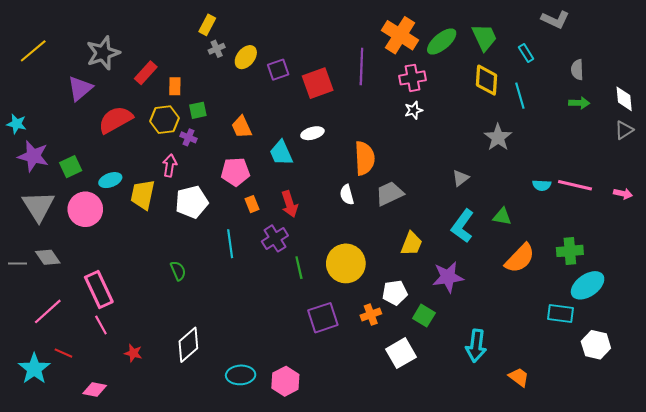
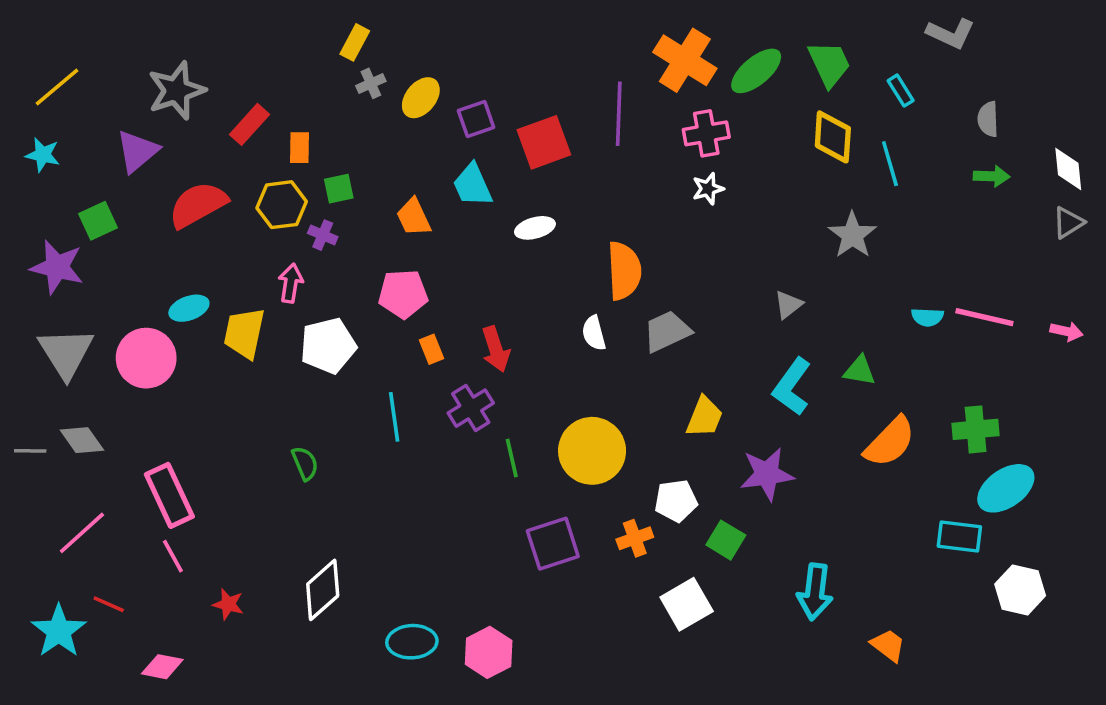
cyan star: (17, 124) -> (43, 155), moved
cyan trapezoid: (281, 153) -> (473, 185), moved
green square: (71, 167) -> (98, 221), moved

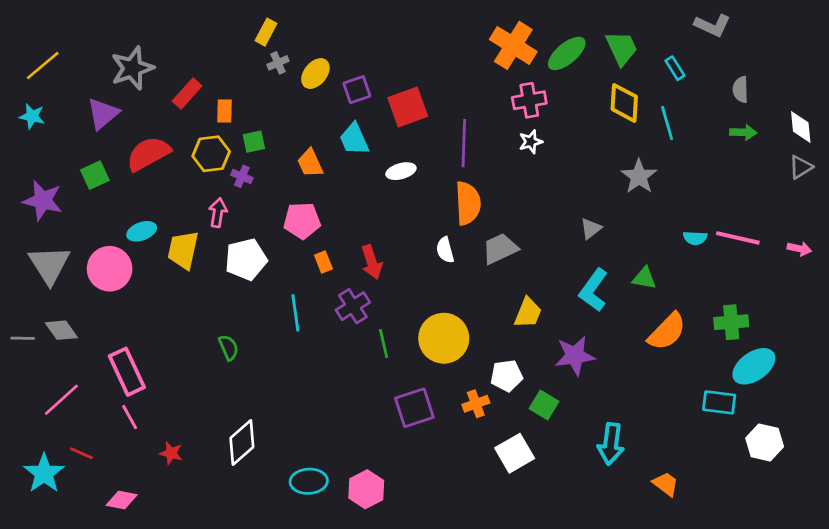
purple line: (619, 114) -> (464, 143), moved
green square: (98, 221) -> (95, 175), moved

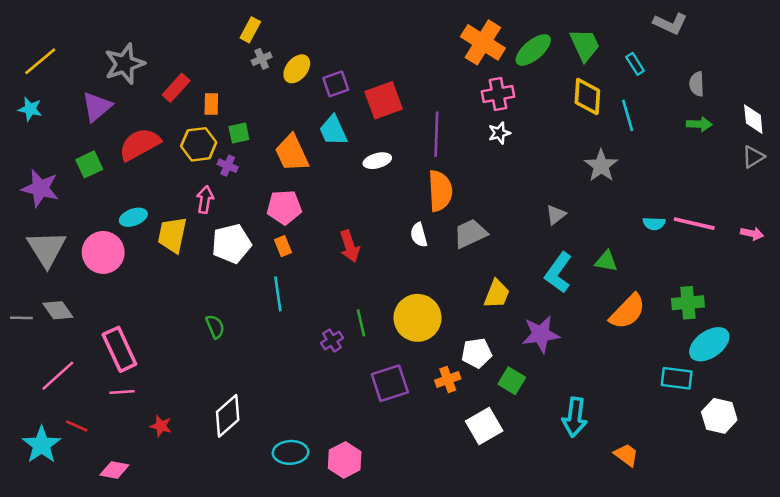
orange trapezoid: (310, 163) -> (292, 153), size x1.4
orange rectangle: (323, 262) -> (283, 246), moved
purple cross: (353, 306) -> (332, 340), moved, size x0.7
pink line: (130, 417) -> (122, 392), turned -65

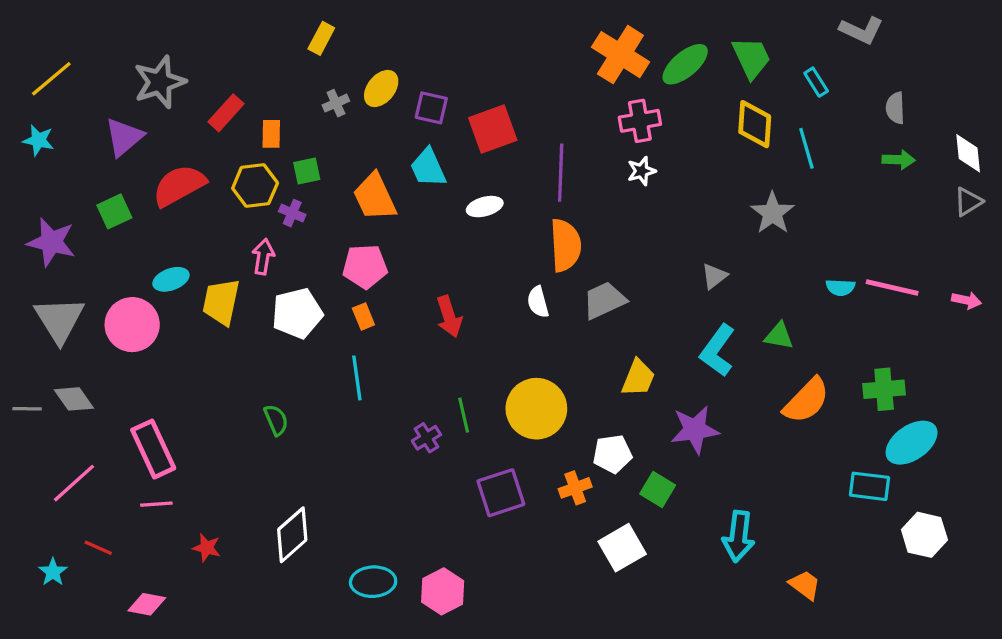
gray cross: (262, 59) -> (336, 103), moved
purple square: (336, 84) -> (431, 108), turned 32
cyan star: (42, 445) -> (53, 572), size x0.6

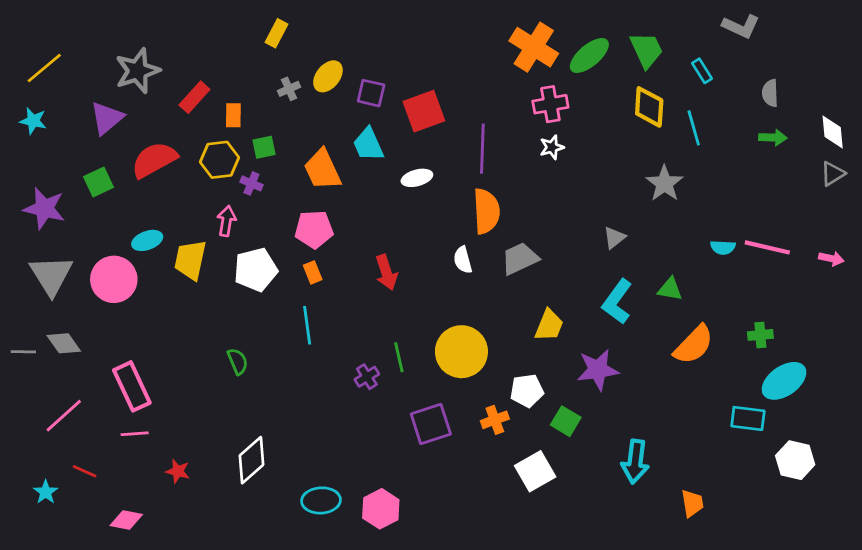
green cross: (884, 389) -> (760, 335), size x0.7
orange trapezoid: (805, 585) -> (692, 503), turned 44

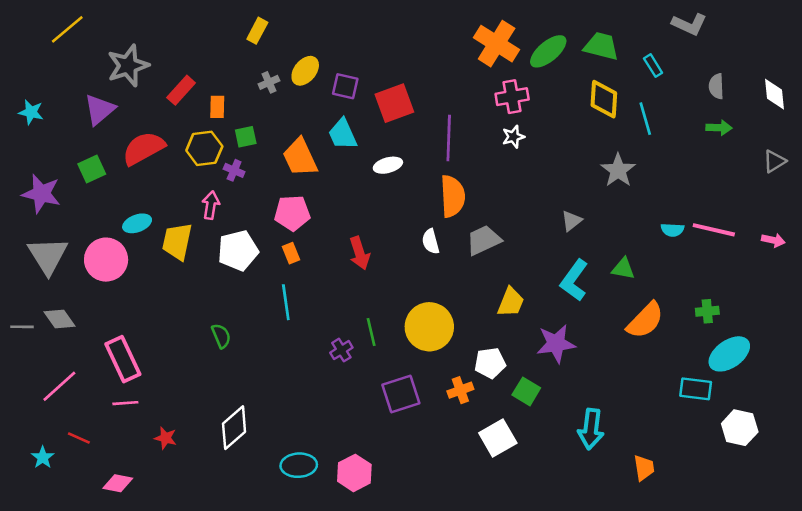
green trapezoid: (646, 50) -> (601, 46), turned -51
yellow line: (44, 68) -> (67, 29), moved
white diamond: (833, 132) -> (775, 94), moved

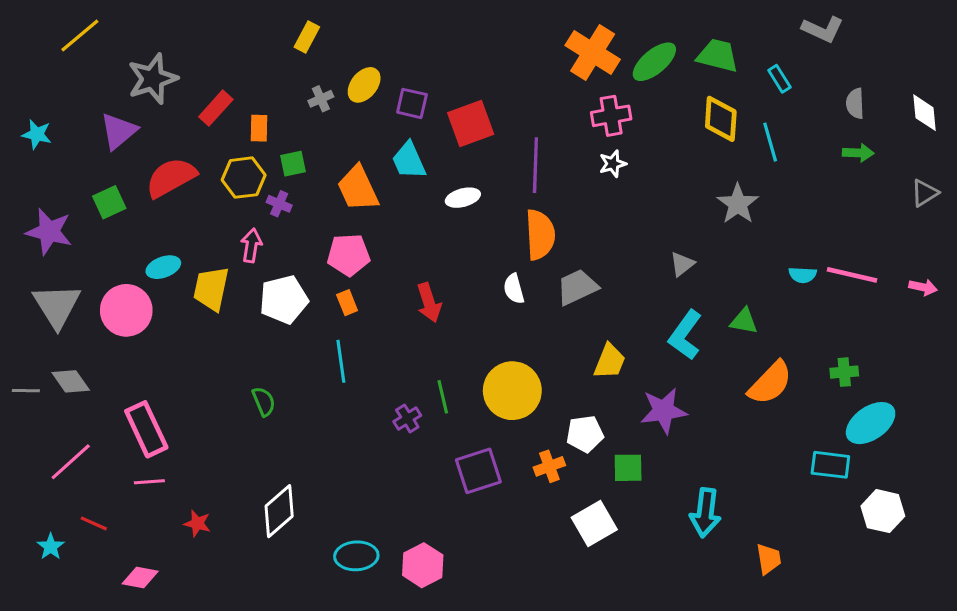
green square: (526, 391) -> (628, 468), turned -32

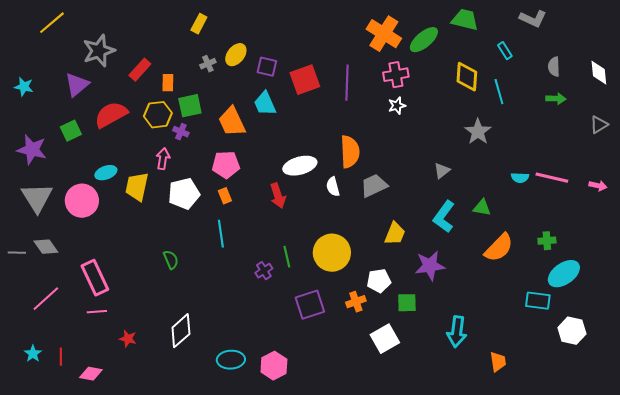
green trapezoid: (718, 56) -> (465, 20), moved
green square: (293, 164) -> (190, 106), size x1.4
purple line: (535, 165) -> (347, 83), moved
white ellipse: (463, 198) -> (300, 166), moved, size x1.5
red line: (94, 523) -> (61, 357), moved, turned 66

